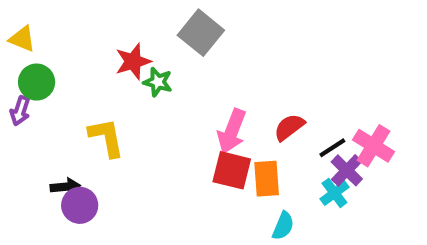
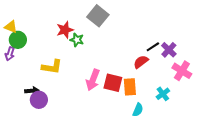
yellow triangle: (22, 39) -> (11, 27), moved
pink arrow: (232, 131) -> (93, 80), moved
yellow L-shape: (106, 137) -> (52, 67), turned 110
black line: (332, 148) -> (153, 47), moved
purple cross: (347, 170) -> (169, 50), moved

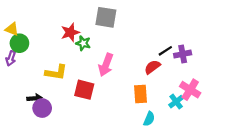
gray square: (98, 16) -> (106, 17), turned -30
purple cross: (169, 50) -> (183, 54), turned 35
pink cross: (182, 71) -> (190, 90), moved
pink arrow: (93, 80) -> (106, 65), moved
red square: (113, 83) -> (84, 90), moved

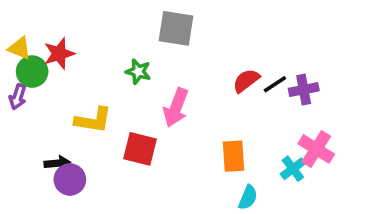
red star: (70, 32) -> (59, 54), moved
red semicircle: (152, 67) -> (246, 81), moved

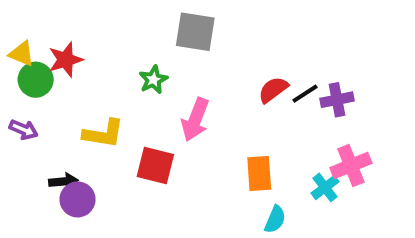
green star: (138, 72) -> (153, 80), turned 30
purple arrow: (18, 97) -> (24, 130), moved, turned -85
pink cross: (316, 149) -> (351, 166), turned 36

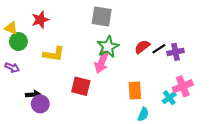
red star: (66, 60) -> (40, 20), moved
green star: (153, 80) -> (108, 47), moved, size x1.5
yellow L-shape: (103, 134) -> (54, 54), moved

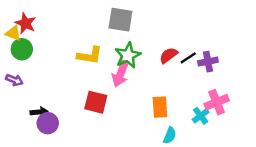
red star: (40, 20) -> (26, 23), moved, turned -30
yellow L-shape: (54, 54) -> (90, 55), moved

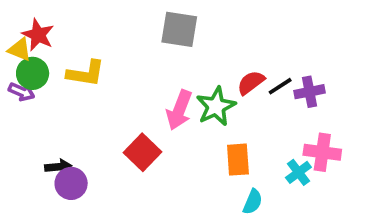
yellow L-shape: (90, 55) -> (86, 73), moved
green star: (128, 55) -> (216, 106), moved
purple arrow: (14, 80) -> (22, 92), moved
red square: (96, 102) -> (143, 152), turned 30
pink cross: (217, 102) -> (322, 152), turned 30

